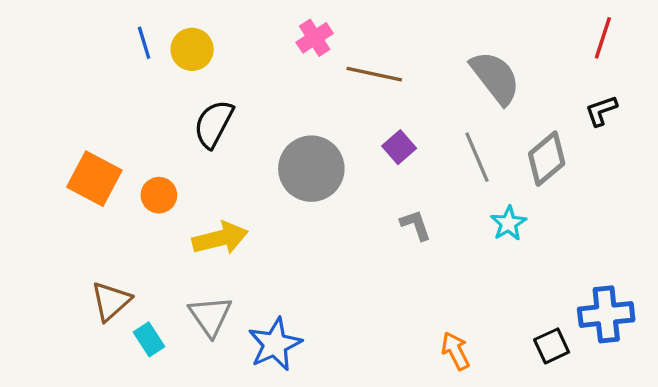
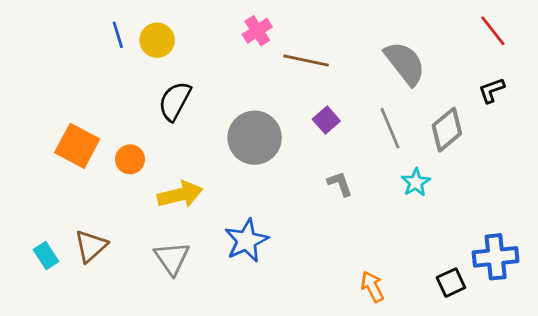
red line: (603, 38) -> (493, 31), turned -56
cyan rectangle: (149, 339) -> (46, 255), moved
blue star: (275, 344) -> (246, 241), moved

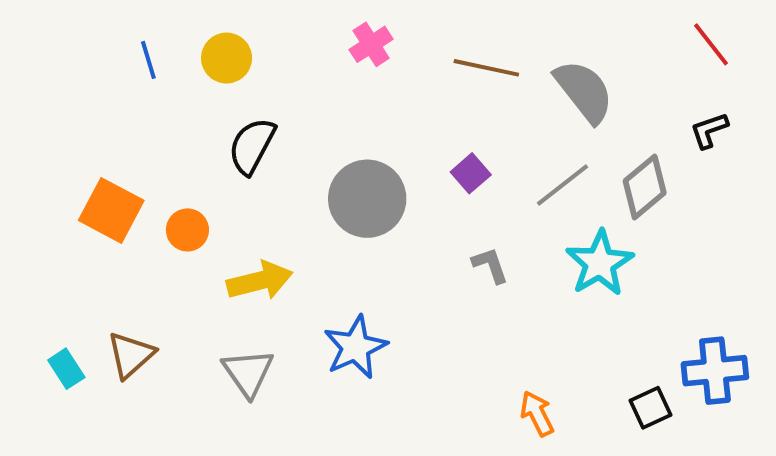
blue line: (118, 35) -> (148, 60), moved
brown line: (306, 61) -> (486, 68), moved
gray line: (390, 128) -> (563, 185), turned 75
cyan star: (416, 182) -> (600, 263), size x1.6

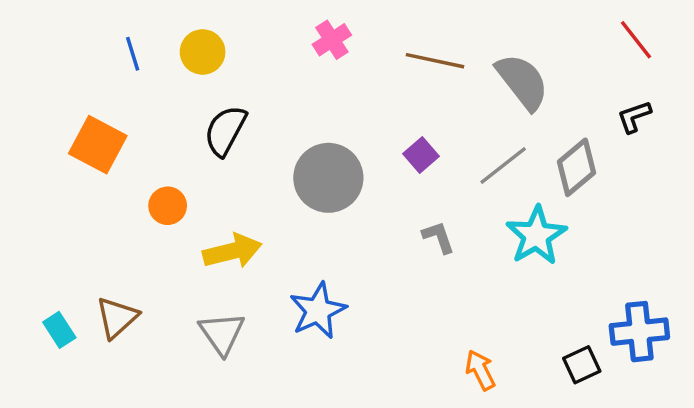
orange square: (111, 210) -> (98, 145), moved

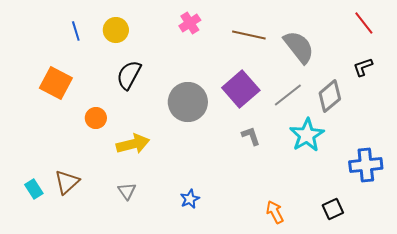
purple square: (421, 155) -> (241, 89), size x1.8
blue star: (318, 311) -> (190, 199), moved, size x0.6
blue cross: (639, 332) -> (366, 165), moved
gray triangle: (222, 333) -> (127, 191), size x0.7

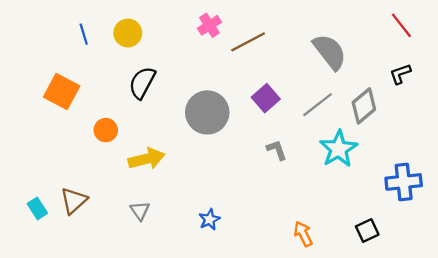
brown line: (249, 35) -> (248, 42), moved, turned -40
purple square: (241, 89) -> (266, 98), size x0.7

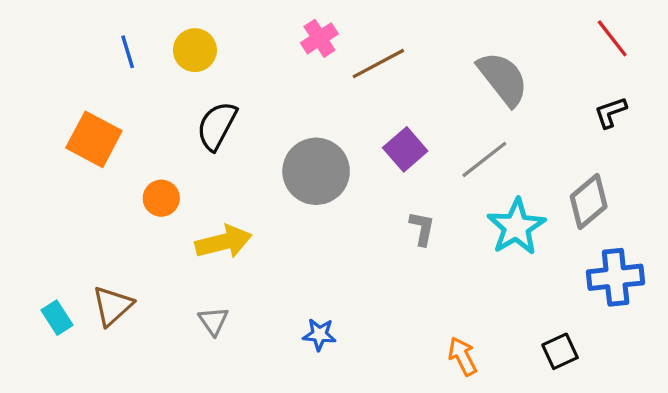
gray diamond: (364, 106) -> (589, 202), moved
gray L-shape: (277, 150) -> (422, 228), turned 30
blue star: (209, 219) -> (319, 334), turned 30

